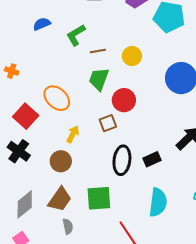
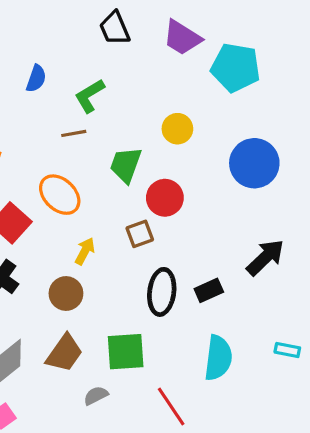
blue semicircle: (42, 24) -> (36, 78), turned 132
brown line: (98, 51) -> (74, 133), moved
gray semicircle: (68, 226) -> (96, 396), moved, turned -105

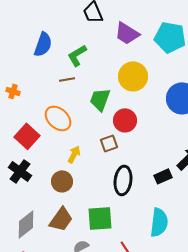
purple trapezoid: (182, 38) -> (127, 33), moved
blue semicircle: (36, 78) -> (43, 44), size x1.4
yellow circle: (177, 129) -> (133, 76), size x1.5
black rectangle: (209, 290) -> (163, 176), moved

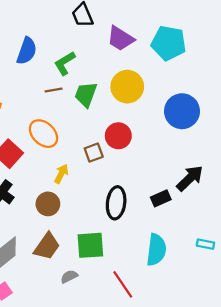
green trapezoid: (100, 99) -> (86, 94), moved
brown square: (109, 143) -> (94, 153), moved

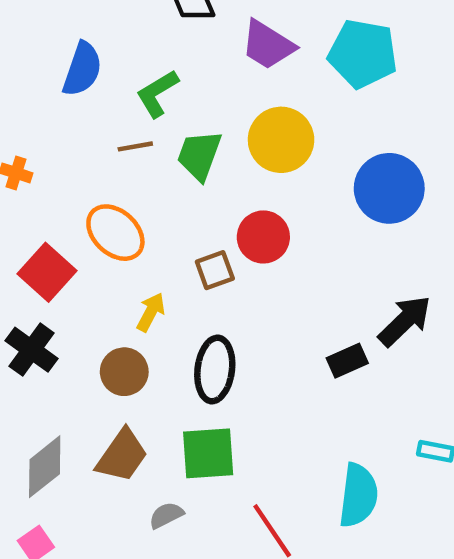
black ellipse: (116, 203) -> (215, 369), moved
cyan semicircle: (156, 250) -> (358, 495), moved

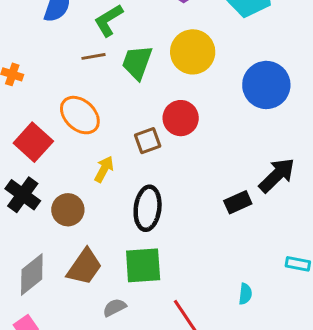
brown circle: (124, 372) -> (68, 210), moved
cyan semicircle: (358, 495) -> (245, 294), size x0.5

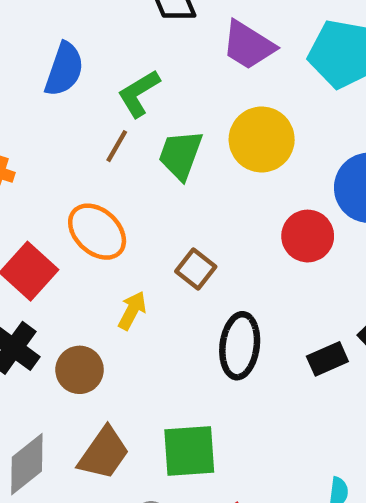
brown line: (93, 56) -> (117, 146), turned -50
red circle: (181, 118) -> (308, 236), moved
brown square: (148, 141) -> (196, 269), turned -32
black ellipse: (148, 208) -> (240, 346), moved

